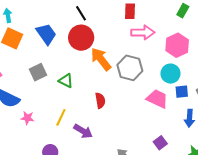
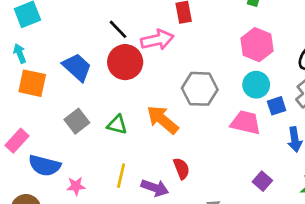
pink arrow: (143, 32) -> (157, 40), moved
orange arrow: (101, 59) -> (163, 120), moved
red semicircle: (100, 101) -> (181, 169), moved

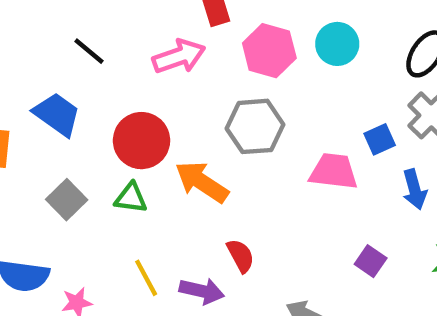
black line: (118, 29) -> (89, 51), moved
pink hexagon: (257, 45) -> (269, 51), moved
red circle: (125, 62) -> (142, 141), moved
cyan circle: (256, 85) -> (337, 44), moved
yellow line: (121, 176) -> (146, 278), turned -35

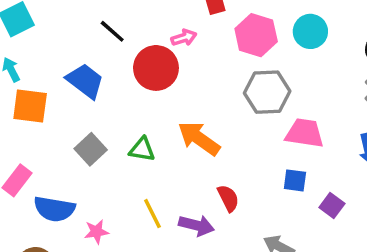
pink arrow: (179, 56) -> (184, 38), size x0.6
gray hexagon: (255, 126) -> (267, 92), moved
blue square: (380, 139) -> (295, 180), moved, turned 30
red circle: (142, 141) -> (156, 68), moved

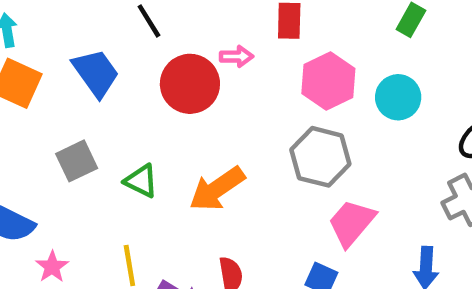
pink trapezoid: (305, 133) -> (352, 223), turned -75
orange arrow: (199, 138) -> (217, 189), turned -87
pink star: (96, 232) -> (52, 267), turned 30

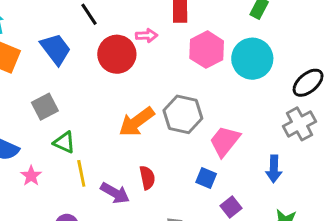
cyan circle: (398, 97) -> (252, 59), size x1.4
gray hexagon: (320, 157) -> (183, 114), moved
green triangle: (141, 181) -> (64, 142), moved

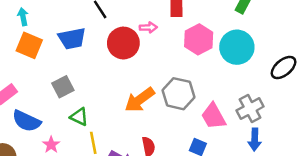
blue trapezoid: (56, 49) -> (72, 39), turned 116
gray cross: (300, 124) -> (250, 109), moved
pink trapezoid: (225, 141) -> (213, 116), turned -68

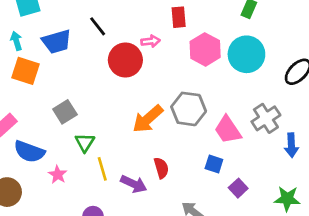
blue trapezoid: (72, 39) -> (57, 42), moved
green triangle: (79, 117) -> (85, 142), turned 42
blue arrow: (255, 140) -> (291, 145), moved

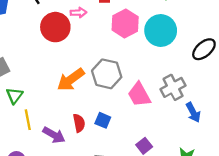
blue arrow: (291, 145) -> (193, 112), turned -30
blue square: (214, 164) -> (103, 120), moved

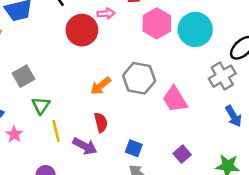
orange arrow: (71, 80) -> (101, 86), size x0.7
gray cross: (173, 87) -> (222, 76), moved
blue square: (103, 120) -> (134, 148), moved
red semicircle: (79, 123) -> (101, 122), moved

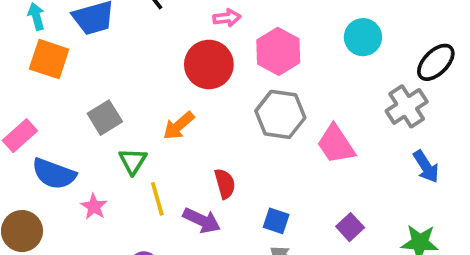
pink hexagon: (157, 23) -> (278, 51), moved
cyan circle: (195, 29) -> (363, 37), size x0.7
red circle: (82, 30) -> (209, 64), moved
orange arrow: (101, 86) -> (179, 126), moved

